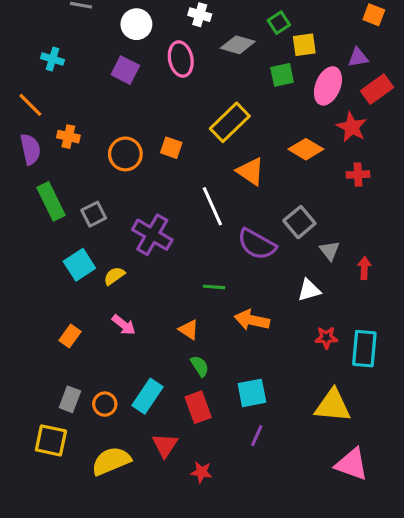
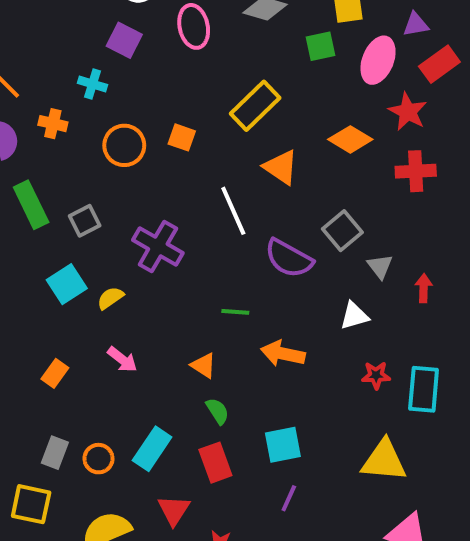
cyan cross: (53, 59) -> (93, 84), moved
red cross: (358, 175) -> (416, 171), size x1.4

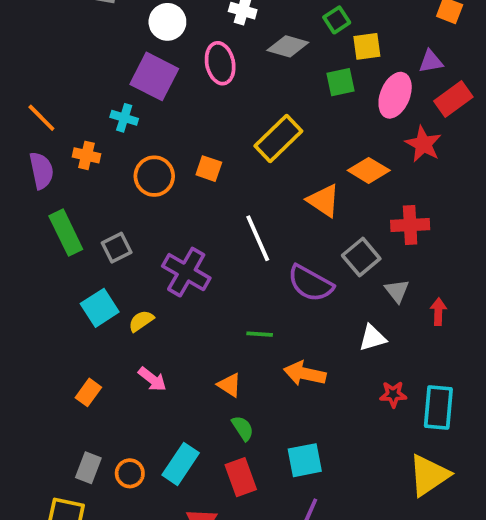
purple square: (124, 40) -> (154, 76), size x1.4
orange triangle: (281, 167) -> (324, 201), moved
red cross: (416, 171) -> (410, 225), moved
yellow triangle: (384, 461) -> (429, 475), moved, turned -39

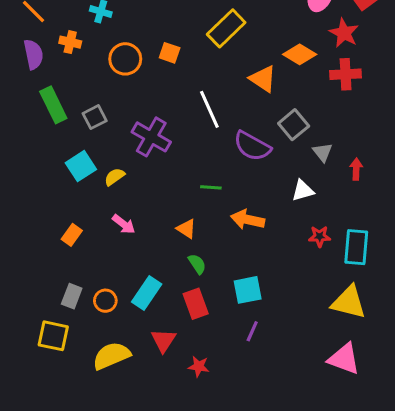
red cross: (410, 225) -> (346, 74), moved
yellow triangle: (429, 475) -> (349, 302), turned 48

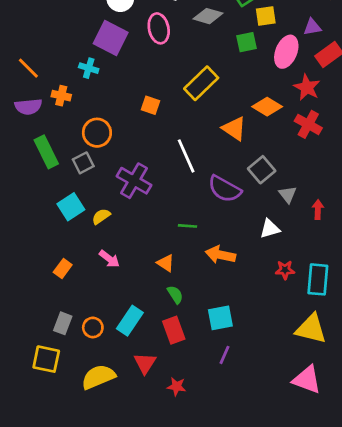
purple semicircle: (33, 54) -> (28, 107), turned 96
orange circle: (125, 59) -> (97, 133), moved
red cross: (346, 74) -> (308, 124), turned 32

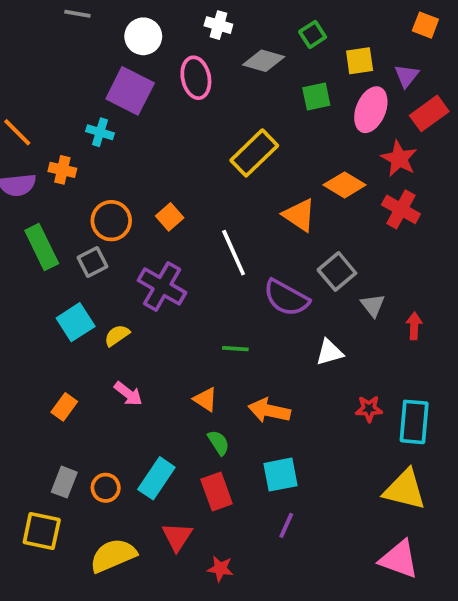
yellow square: (266, 16) -> (360, 61), moved
purple triangle: (312, 27) -> (407, 76), turned -42
orange square: (150, 105) -> (170, 217), moved, turned 30
white triangle: (270, 229) -> (329, 352), moved
orange arrow: (220, 255) -> (269, 411), moved

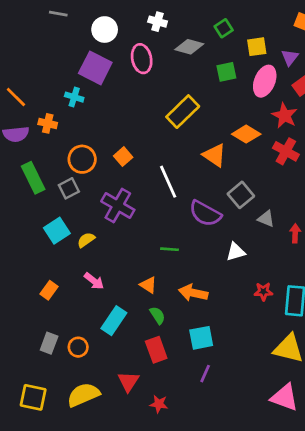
gray triangle: (373, 305) -> (266, 219), turned -30
cyan rectangle: (156, 478) -> (114, 321), moved
yellow square: (42, 531) -> (33, 397), moved

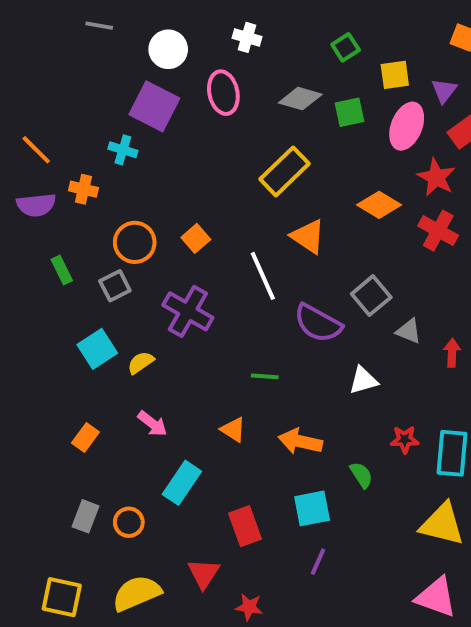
gray diamond: (189, 47) -> (300, 99), moved
orange triangle: (214, 155) -> (308, 236), moved
green rectangle: (33, 178) -> (62, 270), size x0.6
green semicircle: (158, 315) -> (361, 475), moved

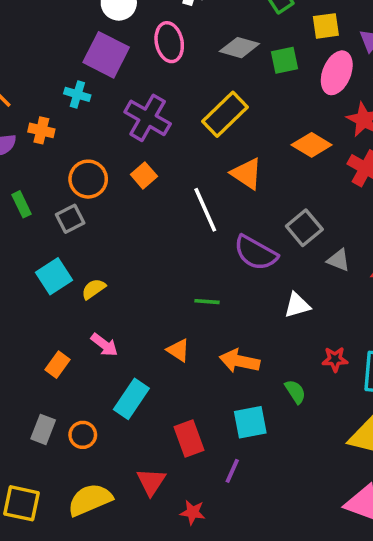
purple cross: (188, 311) -> (148, 118), moved
orange rectangle: (85, 437) -> (58, 365), moved
purple line: (318, 562) -> (232, 471), moved

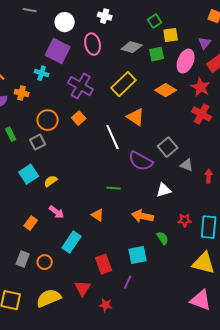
yellow square: (326, 26) -> (171, 35), moved
orange diamond: (312, 145) -> (166, 90), moved
orange arrow: (239, 361) -> (143, 216), moved

